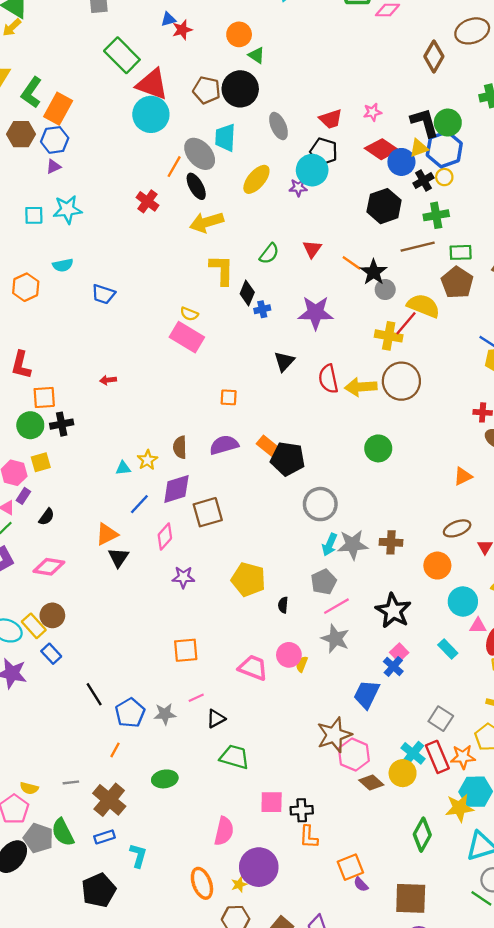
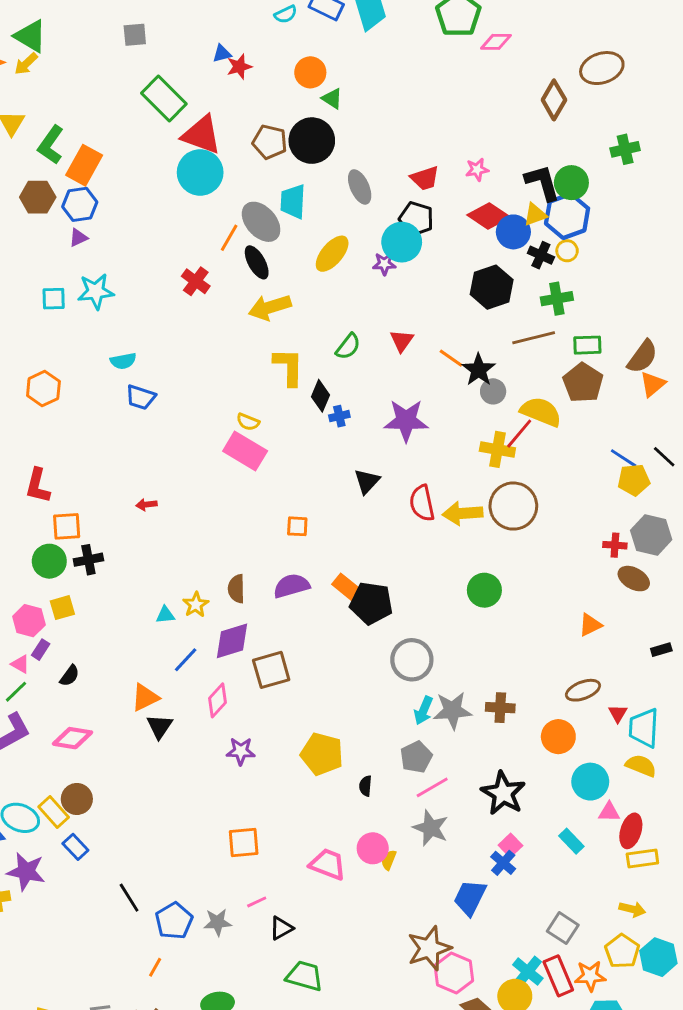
black cross: (423, 181) -> (541, 255), turned -36
cyan semicircle: (63, 265) -> (123, 361), moved

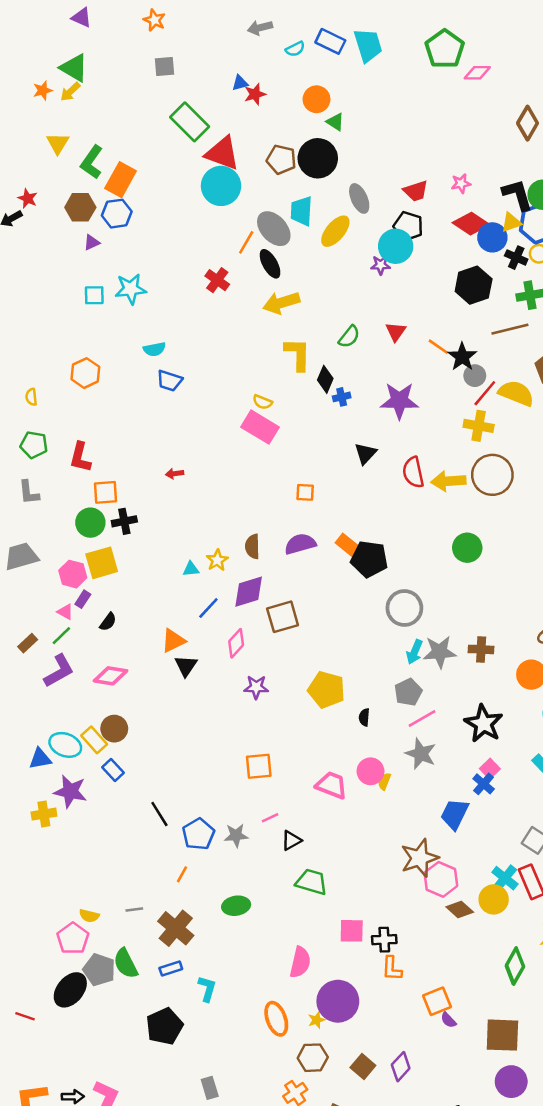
purple triangle: (78, 238) -> (92, 242), moved
yellow ellipse: (332, 254) -> (335, 231), moved
red line: (519, 434) -> (485, 393), moved
yellow square: (62, 608) -> (102, 563), size x1.5

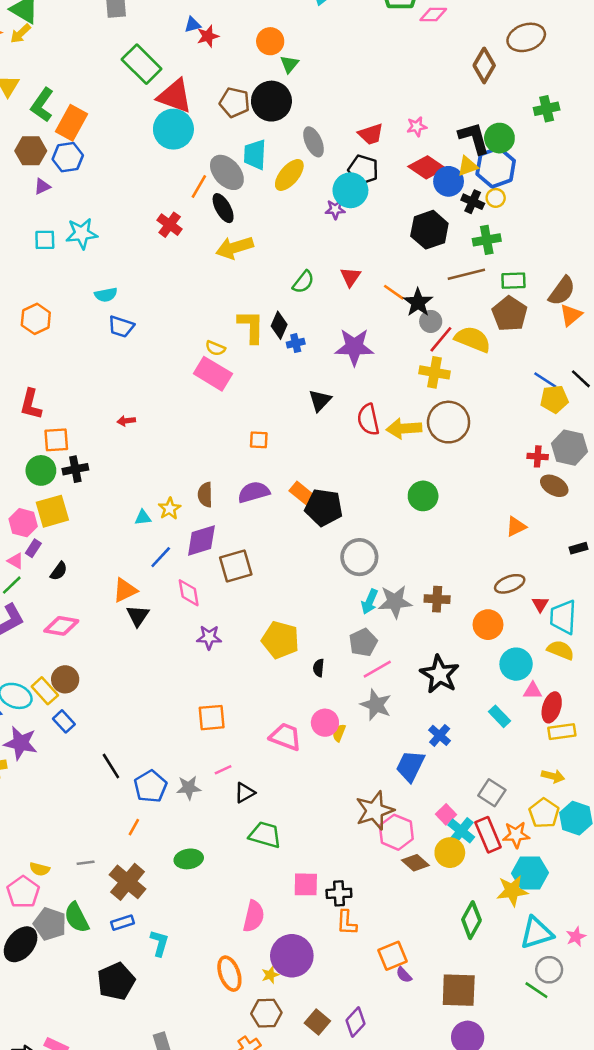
green triangle: (335, 122) -> (289, 64), turned 36
yellow L-shape: (298, 354) -> (251, 327), moved
pink diamond: (236, 643) -> (189, 593), turned -52
pink square: (490, 769) -> (446, 814), moved

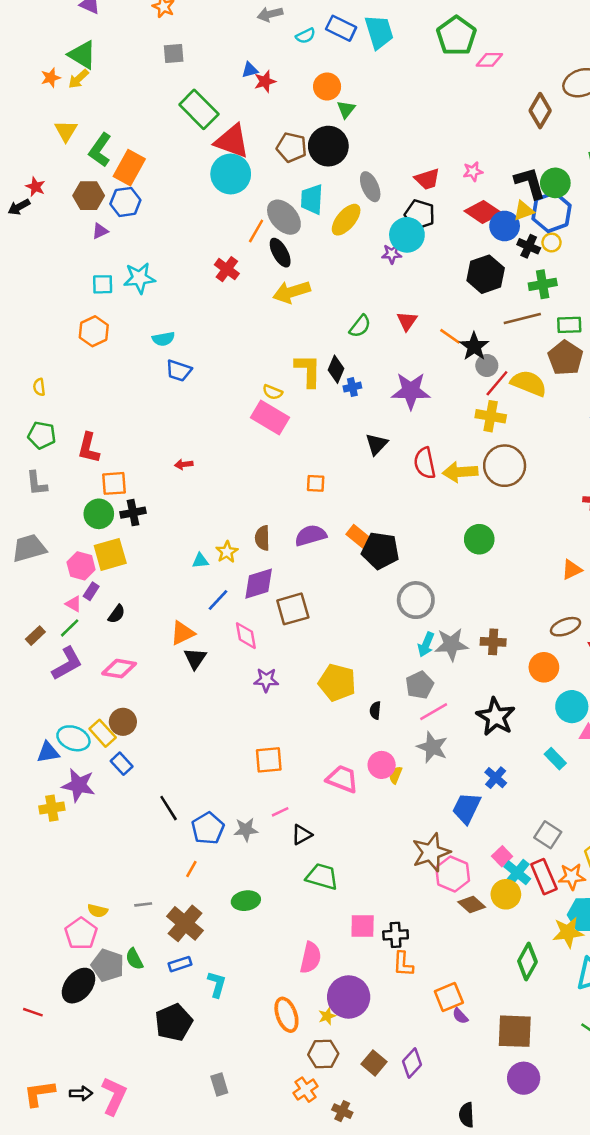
orange hexagon: (36, 319) -> (94, 331), moved
green semicircle: (77, 918) -> (134, 959), size x0.7

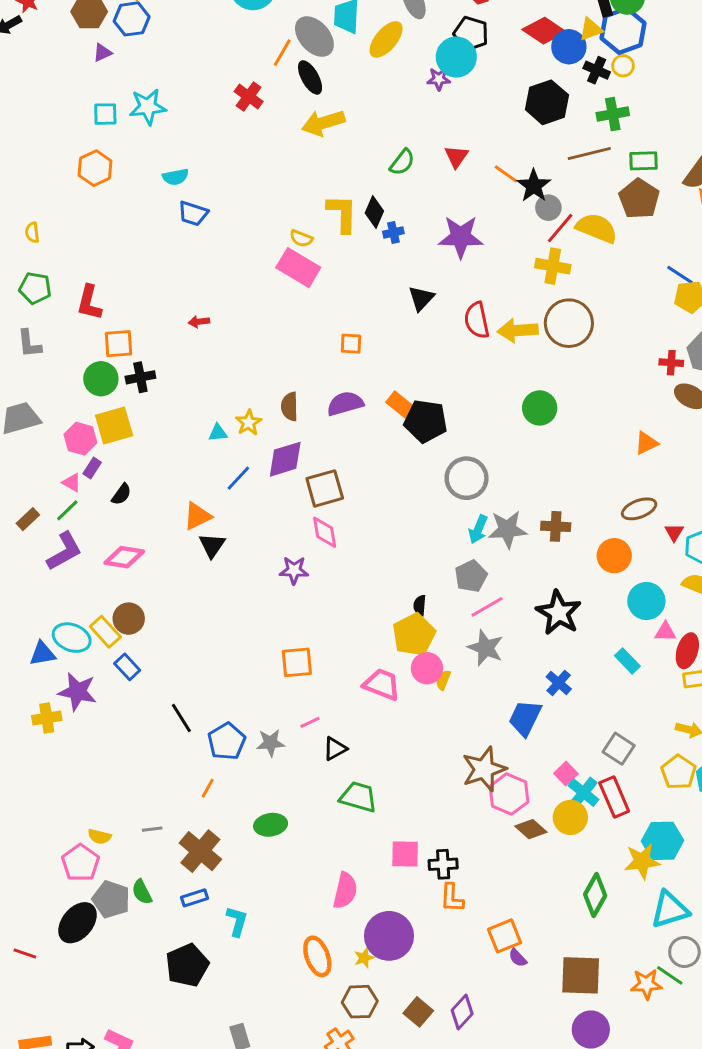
pink diamond: (246, 636) -> (325, 532), moved
yellow pentagon: (337, 683) -> (414, 635), moved, turned 30
orange star: (572, 877) -> (646, 984), moved

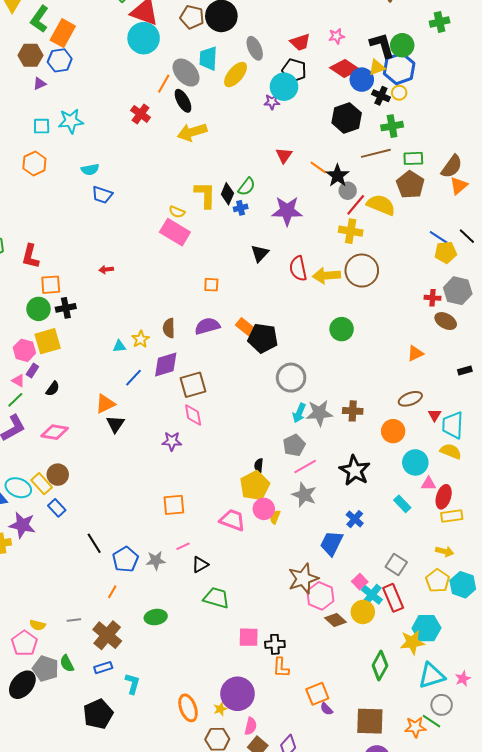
green semicircle: (402, 162) -> (247, 187), moved
pink semicircle: (345, 891) -> (251, 726), moved, size x0.7

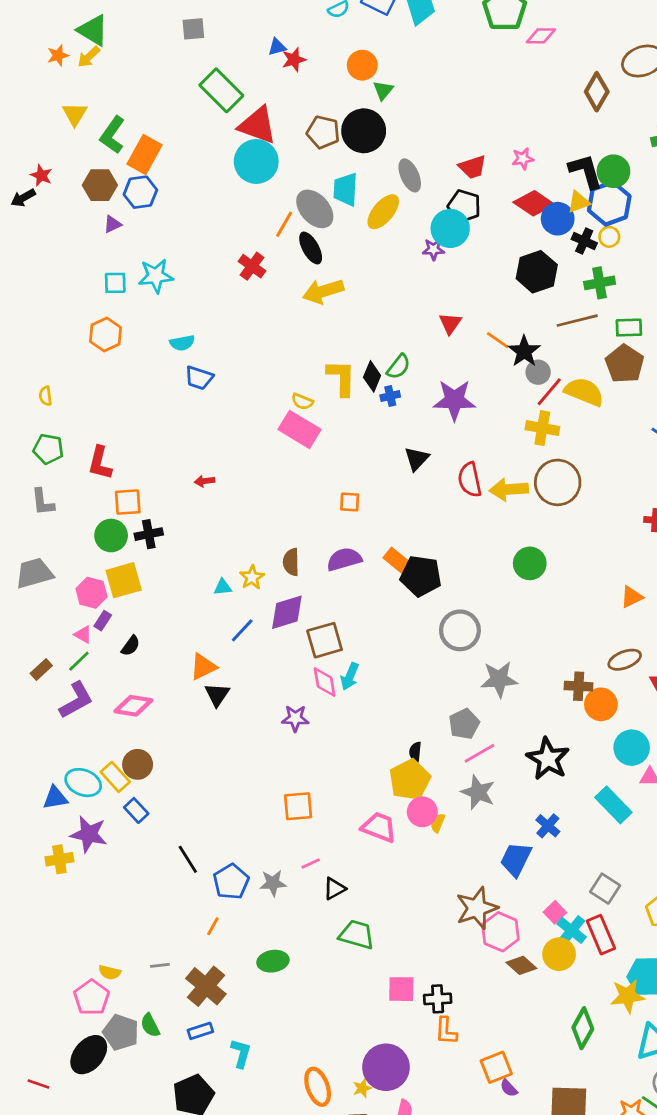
brown cross: (353, 411) -> (579, 686), moved
cyan arrow: (299, 413) -> (350, 676), moved
cyan rectangle: (402, 504) -> (613, 805), size x1.5

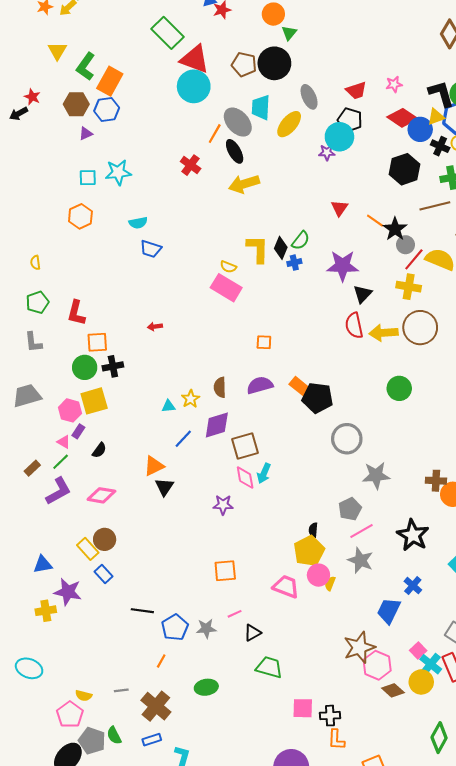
green pentagon: (48, 449) -> (37, 302), turned -30
black triangle: (417, 459) -> (363, 294), moved
cyan ellipse: (83, 783) -> (29, 668), moved
black line: (188, 859) -> (142, 611), turned -50

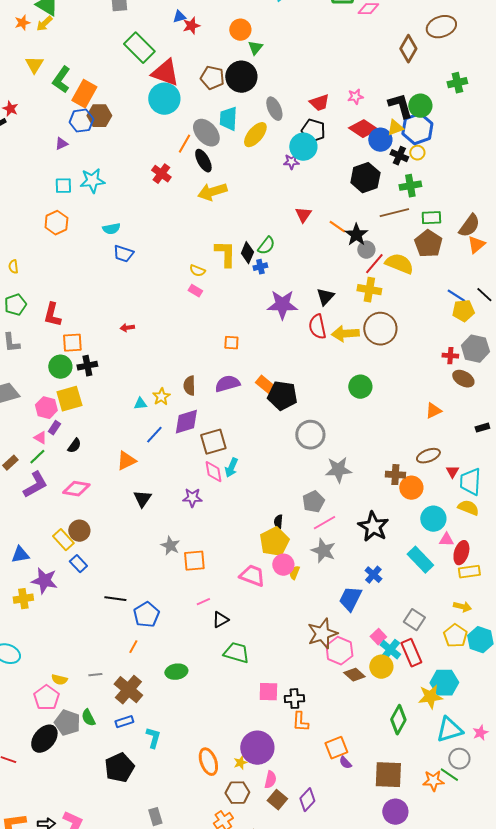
brown hexagon: (76, 104) -> (99, 116), moved
purple star: (343, 266) -> (282, 305), moved
pink rectangle: (226, 288) -> (195, 291), size x0.5
black triangle: (164, 487) -> (142, 499), moved
gray star: (206, 629) -> (170, 546), moved, turned 30

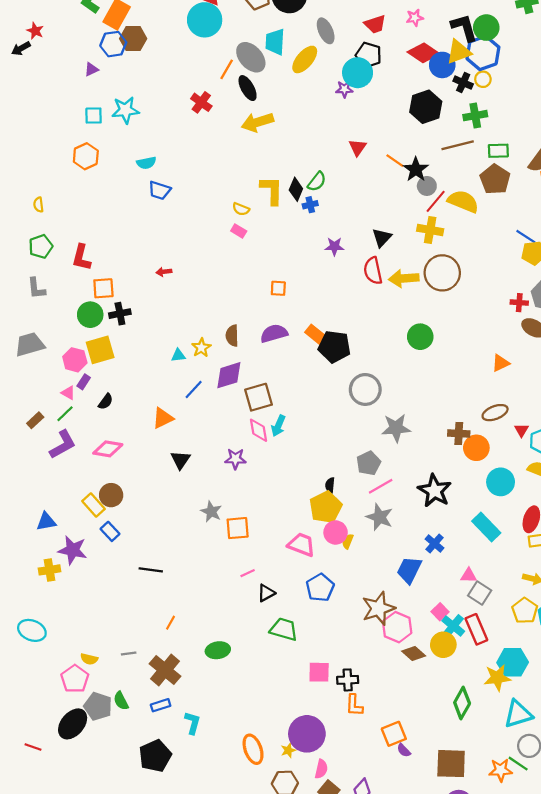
yellow triangle: (395, 128) -> (459, 52), size x1.4
purple star: (282, 305) -> (334, 246), size x0.6
pink triangle: (446, 540) -> (469, 575), moved
blue pentagon: (146, 615) -> (320, 588), moved

